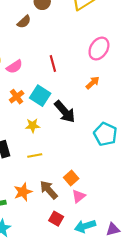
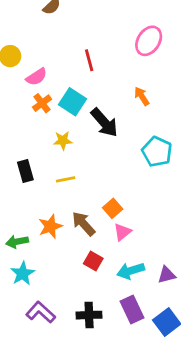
pink semicircle: (14, 67) -> (36, 77), moved
orange arrow: (93, 83) -> (142, 96), moved, turned -80

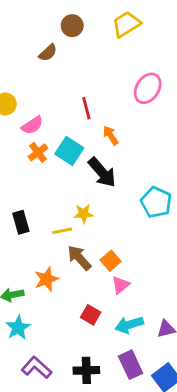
orange arrow: (142, 96) -> (111, 135), moved
yellow star: (63, 141) -> (84, 214), moved
brown arrow: (84, 224) -> (79, 258), moved

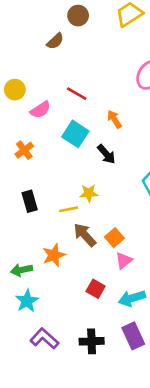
red line: (86, 108) -> (77, 94), moved, turned -45
orange cross: (38, 152) -> (24, 150), moved
black arrow: (102, 172) -> (106, 154), size x0.7

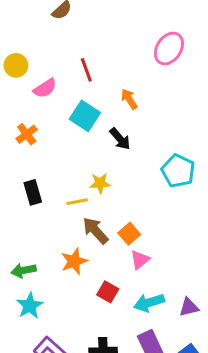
red line: (77, 94) -> (86, 70), turned 40
orange star: (54, 255) -> (74, 261), moved

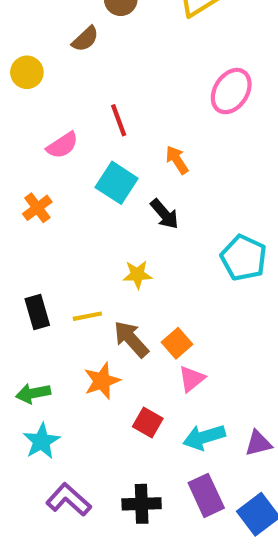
yellow circle: (16, 65) -> (27, 72), moved
black rectangle: (33, 192) -> (37, 312), moved
yellow line: (77, 202) -> (87, 316), moved

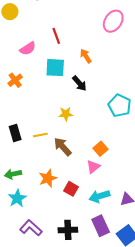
cyan square: (117, 183) -> (55, 68), turned -30
orange square: (177, 343) -> (101, 149), moved
orange star: (102, 381) -> (48, 178), moved

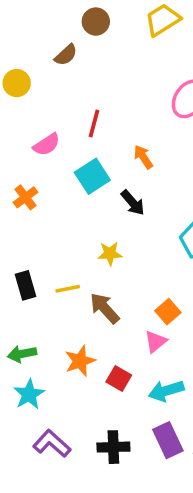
red line: (56, 36) -> (94, 124), turned 35
cyan square: (55, 68) -> (92, 176), turned -36

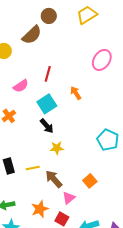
brown semicircle: (66, 55) -> (32, 35), size x1.5
black arrow: (133, 203) -> (47, 126), moved
pink triangle: (156, 342) -> (69, 198), moved

